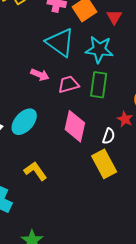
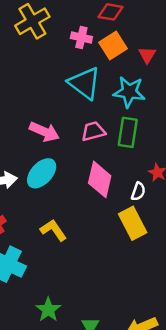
pink arrow: (40, 75) -> (44, 132), moved, size x1.4

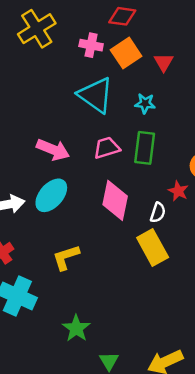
cyan star: (129, 92) -> (145, 103), size x0.6
yellow L-shape: (53, 230) -> (66, 257), turned -72
green star: (48, 310) -> (76, 328), moved

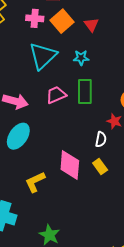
cyan triangle: (96, 95) -> (43, 56), turned 48
pink diamond: (115, 200) -> (70, 165), moved
yellow rectangle: (153, 248) -> (100, 167), size x0.6

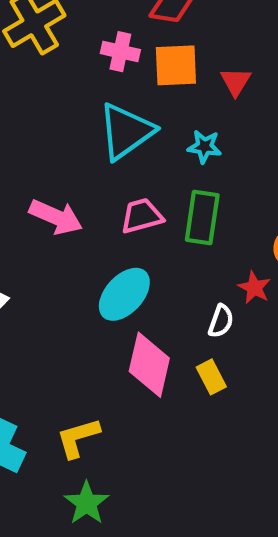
orange square: (62, 21) -> (176, 65), turned 30
cyan ellipse: (18, 136) -> (124, 294), moved
yellow L-shape: (35, 182) -> (78, 438), moved

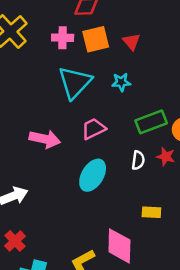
green rectangle: (202, 218) -> (151, 122), moved, turned 72
white semicircle: (221, 321) -> (138, 160), moved
pink diamond: (149, 365) -> (119, 246), moved
yellow rectangle: (211, 377) -> (151, 212), turned -48

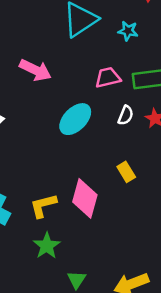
pink trapezoid: (93, 129) -> (108, 78), moved
yellow rectangle: (151, 212) -> (126, 172), turned 42

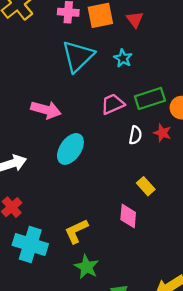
cyan star: (128, 31) -> (123, 58), turned 30
cyan ellipse: (75, 119) -> (70, 149), moved
pink diamond: (85, 198) -> (128, 216), moved, size x0.7

